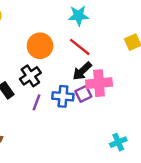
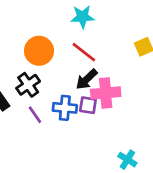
purple square: (83, 94) -> (88, 105), turned 35
purple line: (36, 102) -> (35, 115), turned -56
cyan cross: (118, 142) -> (127, 160), turned -35

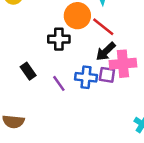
orange circle: (39, 51) -> (77, 16), moved
black cross: (28, 85) -> (59, 39), moved, turned 35

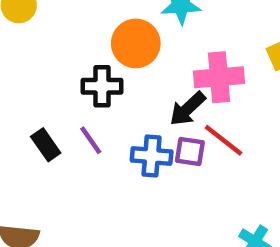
red line: (103, 27) -> (224, 140), moved
pink cross: (123, 64) -> (219, 77), moved
purple line: (59, 83) -> (91, 140), moved

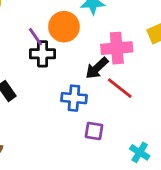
purple line: (91, 140) -> (35, 37), moved
purple square: (190, 151) -> (94, 131), moved

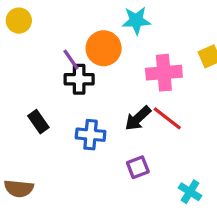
black arrow: (97, 68) -> (138, 118), moved
blue cross: (74, 98) -> (91, 135), moved
purple square: (94, 131) -> (138, 167), turned -30

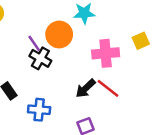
black cross: (79, 79) -> (40, 58), turned 30
blue cross: (91, 135) -> (39, 110), moved

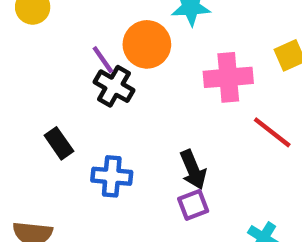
black arrow: (85, 88) -> (193, 170), moved, turned -70
red line: (108, 88) -> (272, 132), moved

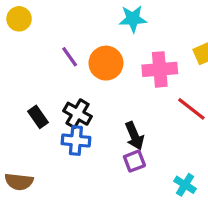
orange circle: (147, 44) -> (106, 63), moved
black cross: (114, 86) -> (78, 114), moved

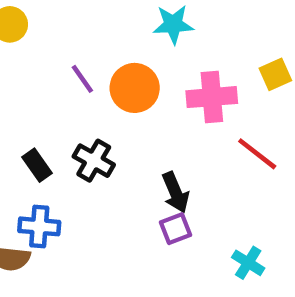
blue cross: (76, 141) -> (39, 226), moved

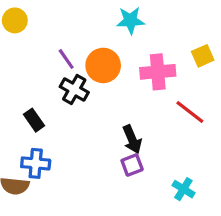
black cross: (94, 161) -> (74, 90), moved

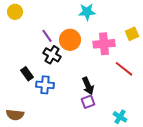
blue cross: (36, 163) -> (45, 85), moved

